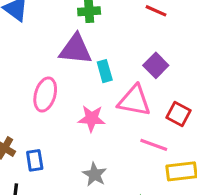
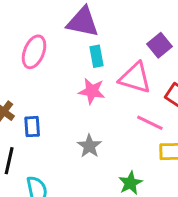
cyan rectangle: (105, 71) -> (96, 56), moved
pink ellipse: (45, 94) -> (34, 52), moved

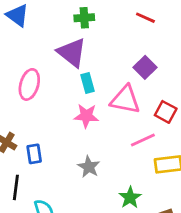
purple triangle: (83, 22) -> (72, 53), turned 32
pink line: (150, 123) -> (143, 140), turned -45

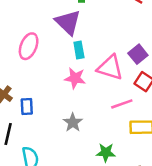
purple square: (145, 67) -> (138, 54), moved
green star: (130, 198) -> (106, 152), turned 30

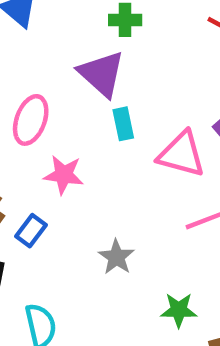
pink star: (75, 78) -> (64, 175), moved
blue rectangle: (27, 107) -> (31, 231), turned 42

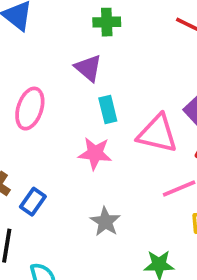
purple triangle: (102, 74) -> (88, 68), size x0.7
pink star: (64, 175) -> (95, 153), moved

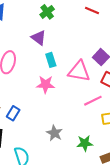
green cross: (107, 22) -> (47, 12), turned -32
gray star: (105, 222) -> (55, 133), moved

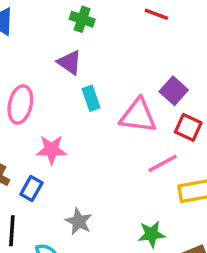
green cross: (47, 12) -> (82, 19), turned -32
pink star: (45, 84) -> (51, 150), moved
gray star: (55, 133) -> (79, 221), moved

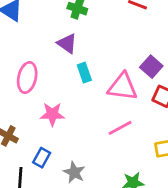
pink line: (163, 163) -> (120, 128), moved
blue rectangle: (31, 188) -> (42, 158), moved

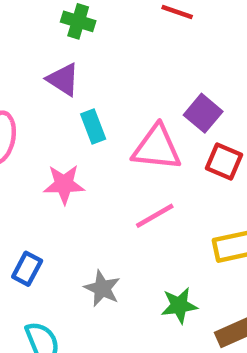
pink star: (52, 114) -> (64, 184), moved
gray star: (74, 172) -> (102, 288), moved

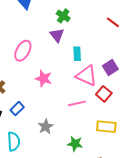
green cross: (78, 21) -> (63, 16), moved
cyan rectangle: (93, 127) -> (77, 54), moved
red square: (224, 162) -> (104, 94), moved

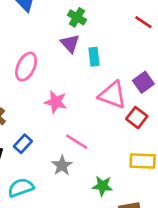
cyan rectangle: (77, 54) -> (94, 57), moved
pink line: (77, 103) -> (77, 142), moved, turned 48
cyan semicircle: (14, 141) -> (21, 188), turned -102

